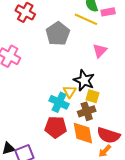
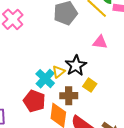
pink triangle: (100, 51) -> (100, 42), turned 35
yellow square: (93, 96) -> (90, 85), moved

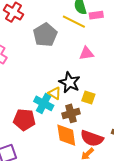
yellow triangle: (59, 72) -> (55, 93), turned -32
red pentagon: (34, 101) -> (24, 120), moved

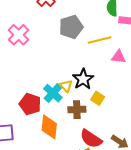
yellow line: (74, 22) -> (100, 40), moved, turned -55
pink triangle: (86, 53) -> (118, 57), moved
orange diamond: (66, 135) -> (49, 127), moved

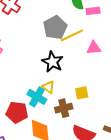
gray pentagon: (71, 27) -> (55, 28), moved
black star: (83, 79) -> (53, 62), moved
yellow square: (98, 98) -> (82, 93), turned -32

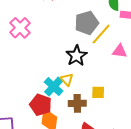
yellow line: (72, 35) -> (101, 34), turned -35
red pentagon: (17, 112) -> (41, 105), moved

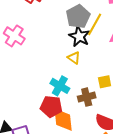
black star: (76, 56) -> (79, 36), moved
yellow triangle: (67, 79) -> (74, 58), moved

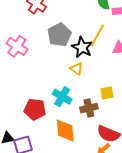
gray pentagon: (78, 16) -> (59, 35), moved
red pentagon: (51, 107) -> (35, 109), moved

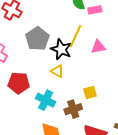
red pentagon: (35, 109) -> (19, 83), moved

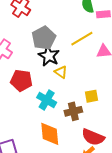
yellow line: (75, 36) -> (82, 39), turned 30
black star: (61, 49) -> (49, 56), moved

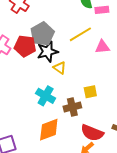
black star: (49, 56) -> (48, 52), turned 30
red pentagon: (21, 81) -> (25, 46), moved
orange diamond: (50, 134) -> (49, 130), turned 75

